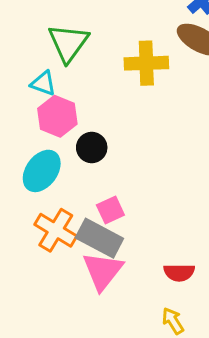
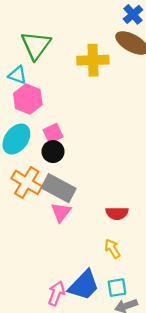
black circle: (92, 148) -> (53, 152), moved
pink square: (110, 210) -> (53, 133), moved
pink triangle: (103, 271) -> (61, 212), size x0.7

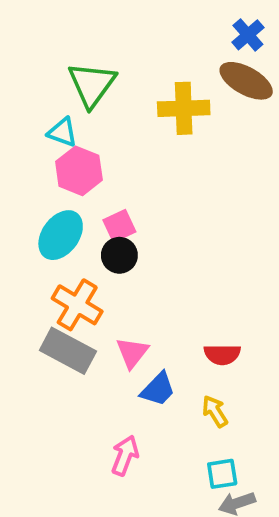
gray rectangle: (59, 188) -> (68, 351), moved
blue trapezoid: (84, 285) -> (158, 389), moved, size x0.7
pink arrow: (56, 293) -> (125, 455), moved

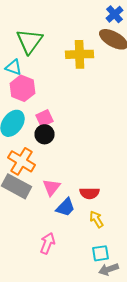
red semicircle: (222, 354) -> (90, 193), moved

